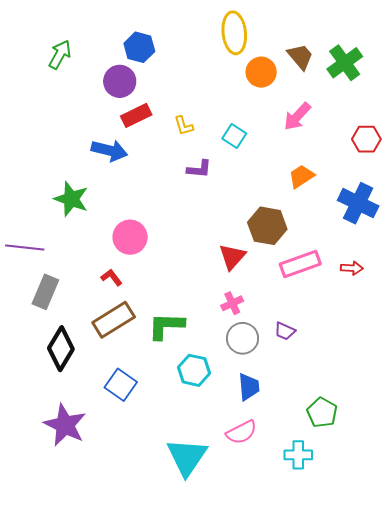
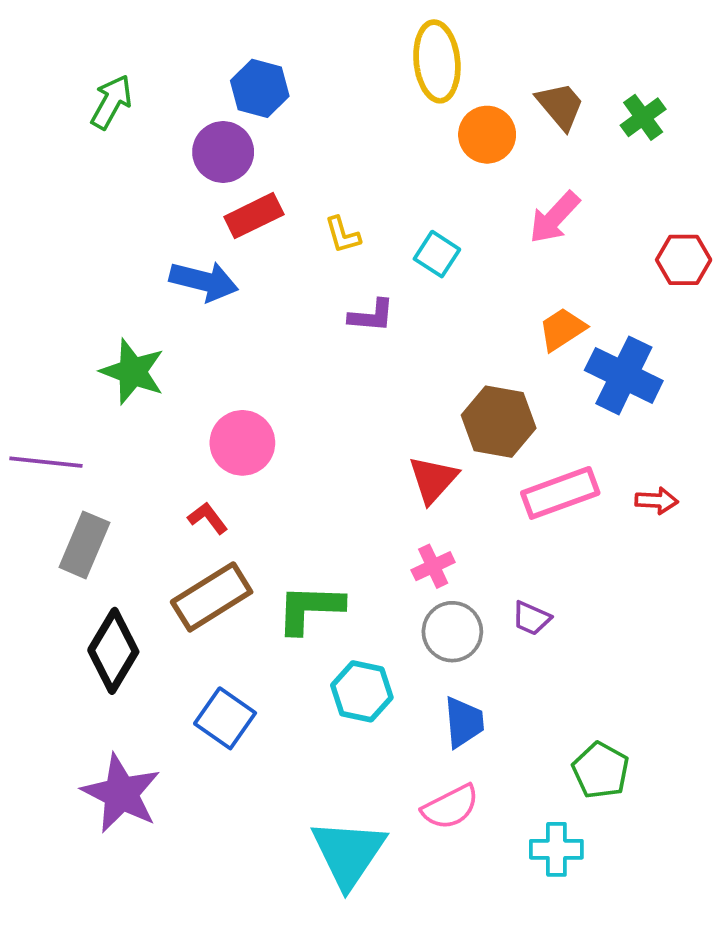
green cross: (345, 63) -> (643, 117), size x0.7
blue cross: (358, 203) -> (624, 375), moved

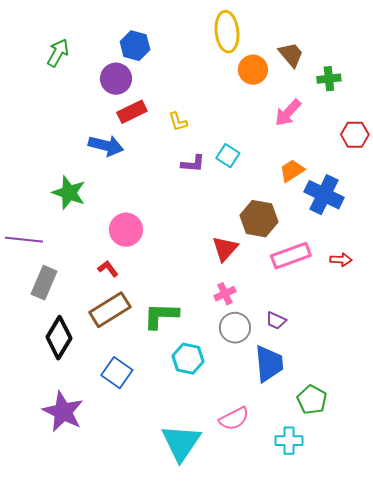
green cross: (643, 117) -> (329, 79), moved, turned 30
cyan square: (437, 254) -> (228, 156), moved
blue trapezoid: (464, 722) -> (269, 364), moved, size x1.4

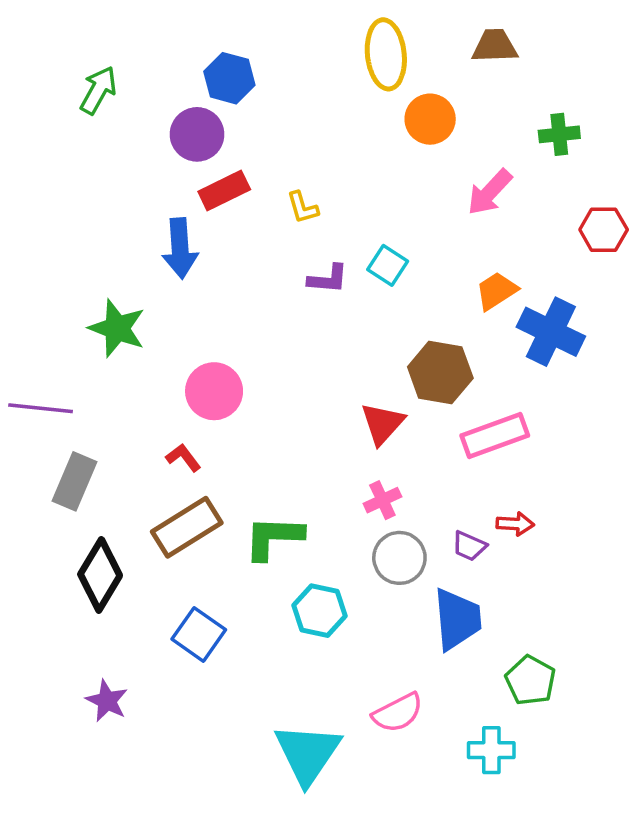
brown trapezoid: (291, 55) -> (495, 46), moved, turned -52
blue arrow: (106, 146) -> (180, 248), turned 72
red arrow: (341, 260) -> (515, 524), moved
purple star: (63, 412) -> (107, 701), size x0.6

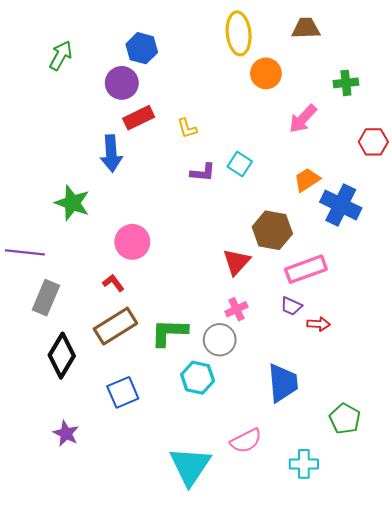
purple trapezoid: (469, 546) -> (291, 306), moved
gray circle: (399, 558) -> (220, 340), moved
blue square: (199, 634) -> (123, 392), turned 32
green pentagon: (530, 680) -> (345, 419), moved

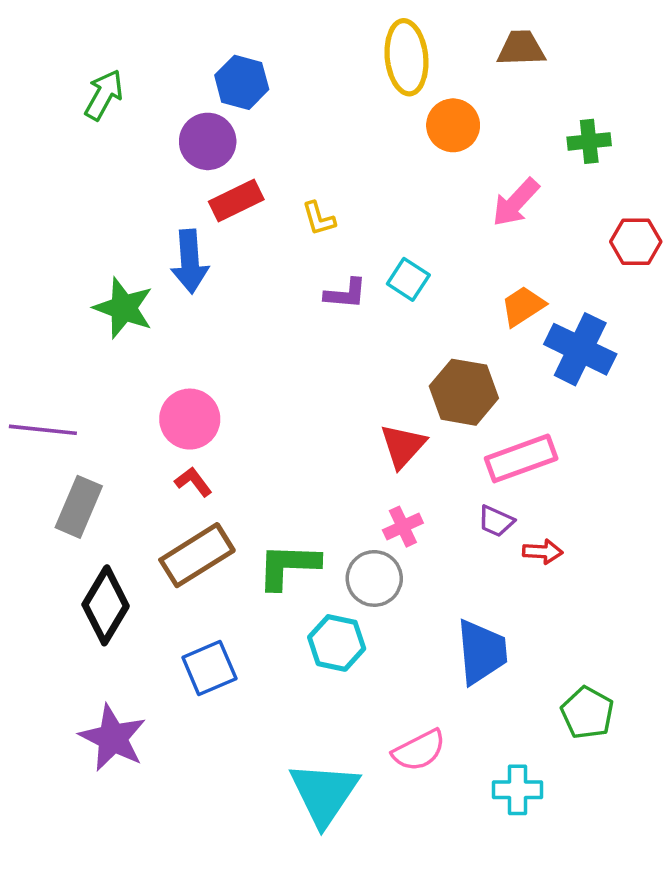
green star: (72, 203) -> (123, 308), moved
pink circle: (132, 242) -> (190, 419), moved
purple star: (66, 433) -> (113, 738), size x1.5

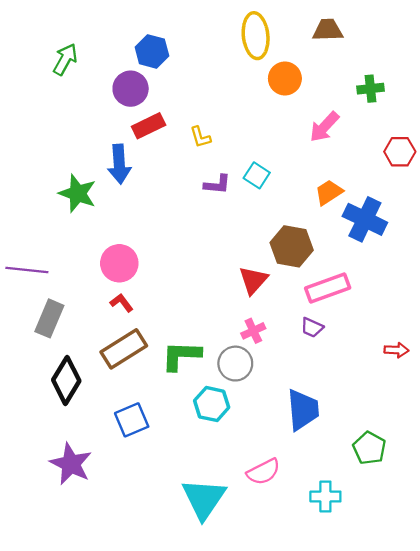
red arrow: (543, 552) -> (396, 350), moved

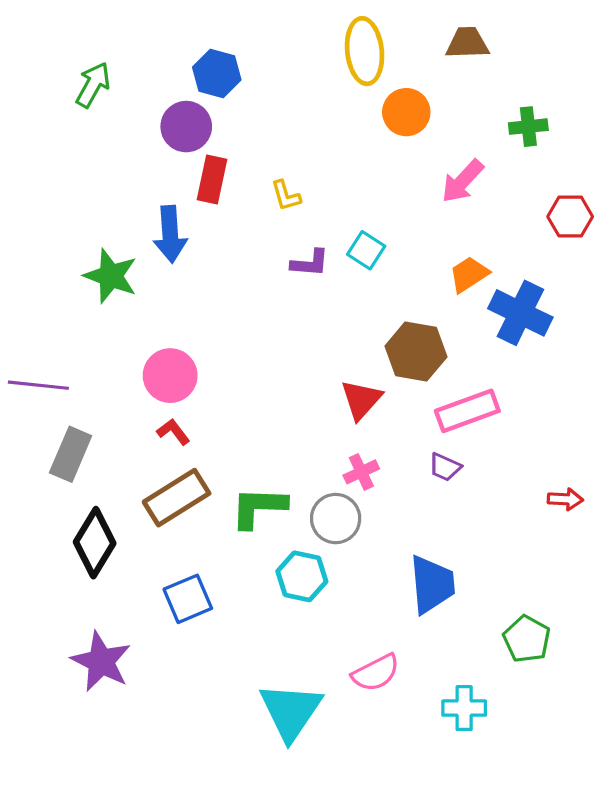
red rectangle: (149, 126) -> (212, 180), turned -52

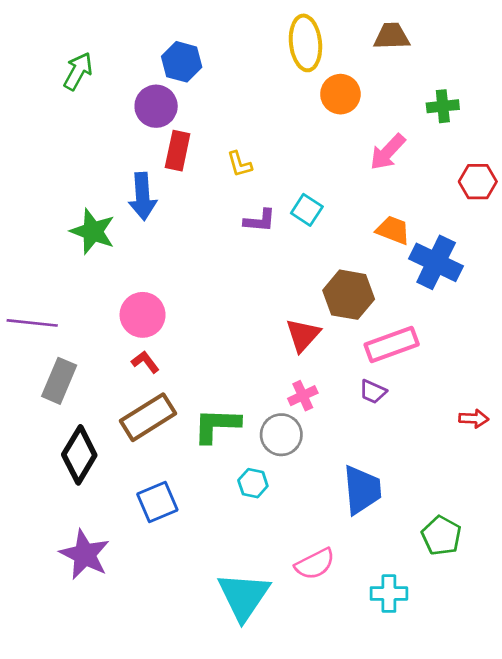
orange trapezoid: (469, 274) -> (393, 230), turned 54
cyan hexagon: (302, 576) -> (253, 483), size x0.7

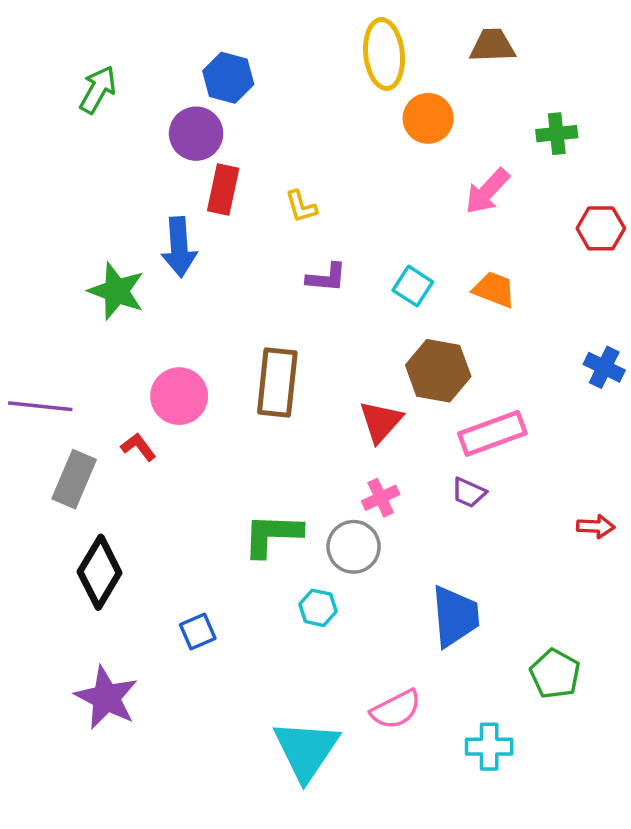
cyan square: (307, 210) -> (413, 286), moved
blue cross: (436, 262) -> (604, 367), moved, size x0.6
red L-shape: (145, 362) -> (138, 447), moved
brown rectangle: (148, 417) -> (277, 383), moved, turned -52
blue square: (157, 502) -> (198, 632), size x0.7

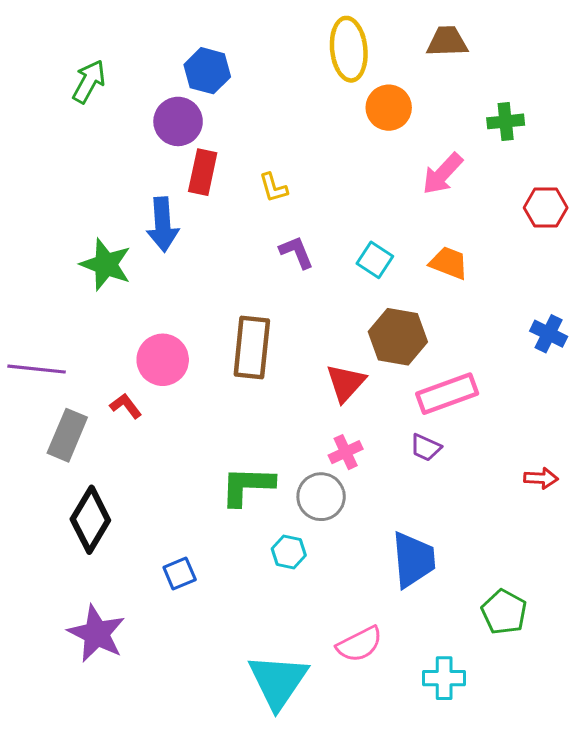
purple L-shape: (326, 278) -> (296, 252), turned -117

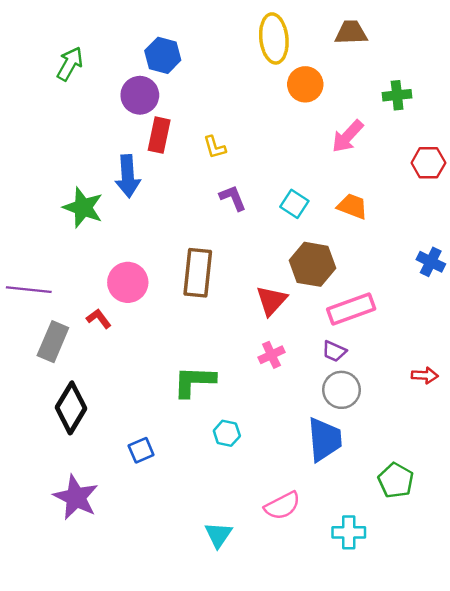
gray circle: (321, 497) -> (341, 390), moved
cyan triangle: (278, 681) -> (218, 535), size x0.6

